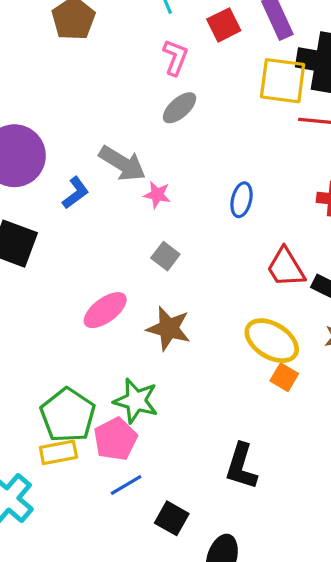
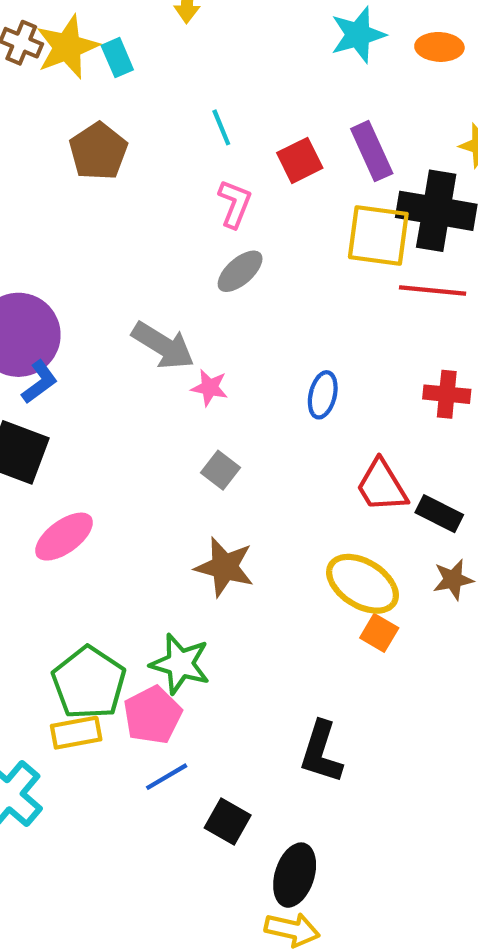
blue L-shape: (76, 193) -> (39, 382), moved
pink ellipse: (105, 310) -> (64, 537), moved

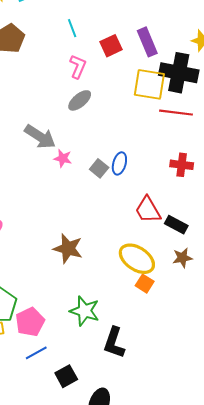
gray square: (220, 470) -> (99, 168), moved
green star: (180, 664) -> (85, 311), moved
black square: (228, 822) -> (66, 376), turned 30

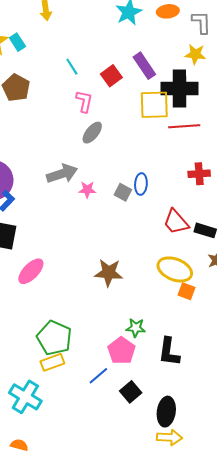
gray arrow: (40, 137) -> (62, 174), turned -40
green star: (85, 311) -> (136, 328), size x0.7
pink pentagon: (30, 322) -> (121, 351), moved

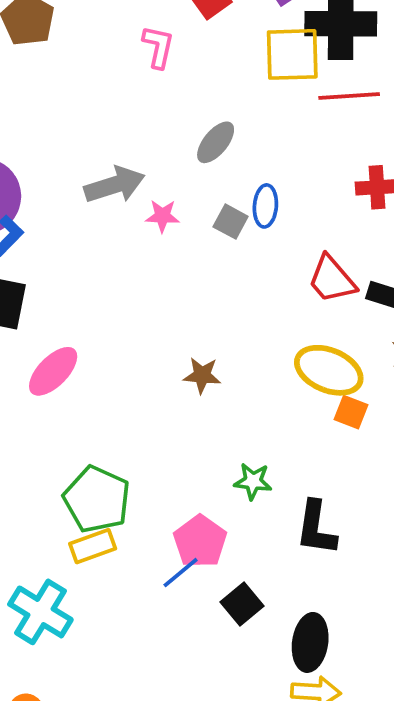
gray ellipse: (92, 133) -> (216, 142), moved
brown star: (109, 273) -> (202, 375), size x0.7
pink pentagon: (121, 351) -> (200, 541), moved

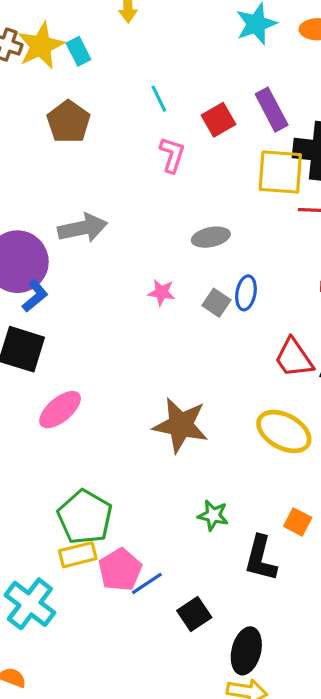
gray ellipse: (216, 142) -> (211, 237), turned 33
gray arrow: (114, 185) -> (83, 228), moved
brown star: (202, 375) -> (181, 425), size x1.8
orange square: (351, 412) -> (298, 522), moved
pink pentagon: (200, 541) -> (120, 570), moved

